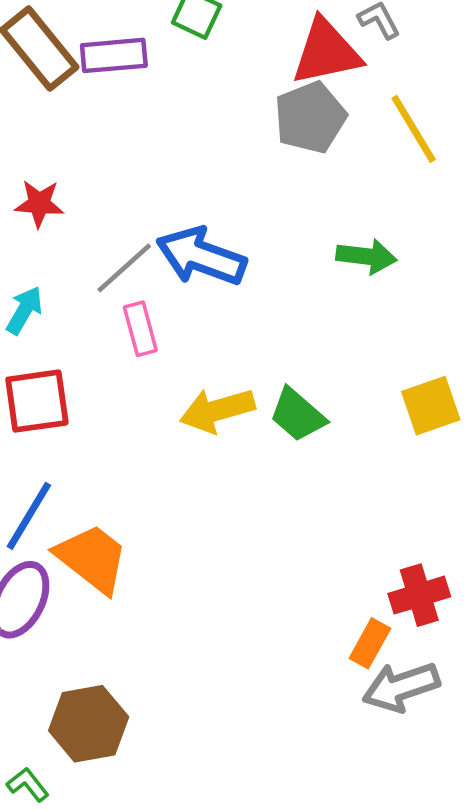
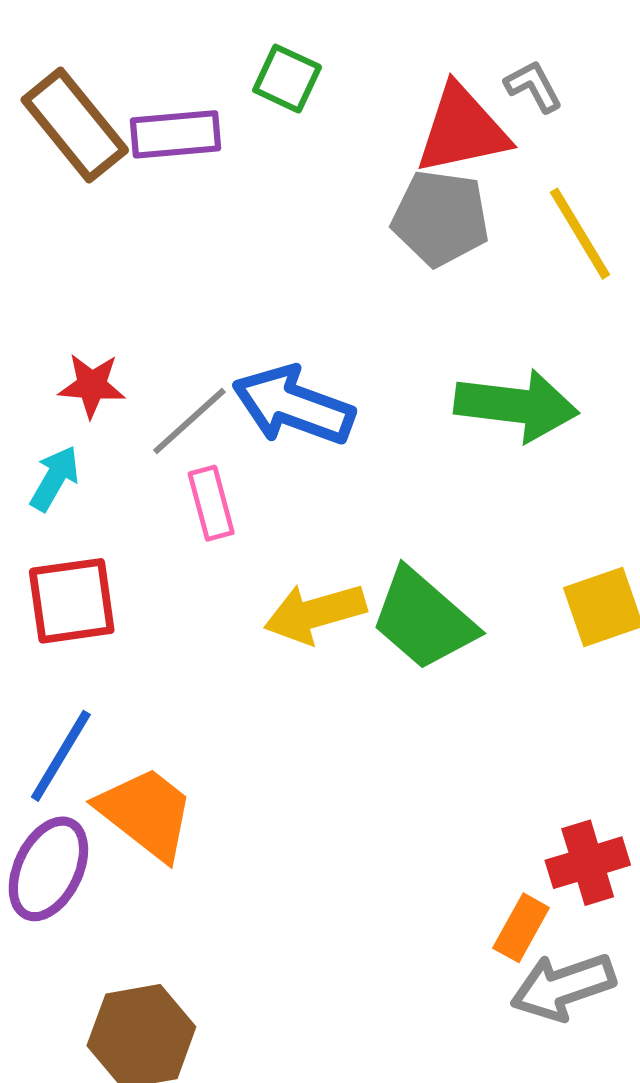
gray pentagon: (310, 117) -> (441, 218), turned 30
red star: (39, 204) -> (92, 385), moved
green arrow: (366, 256) -> (516, 406), size x1.5
green trapezoid: (298, 415) -> (423, 619), size x1.4

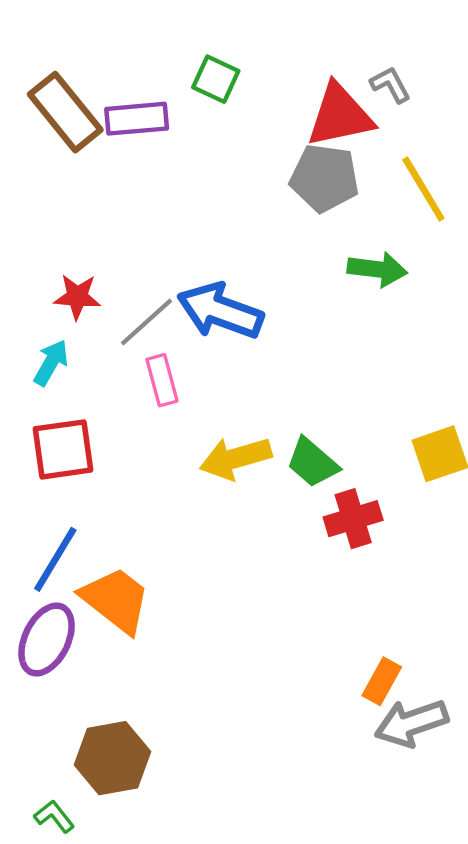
green arrow: (516, 406) -> (377, 269), moved, size x0.7
green trapezoid: (423, 619) -> (312, 463), size x0.7
red cross: (588, 863) -> (353, 519), moved

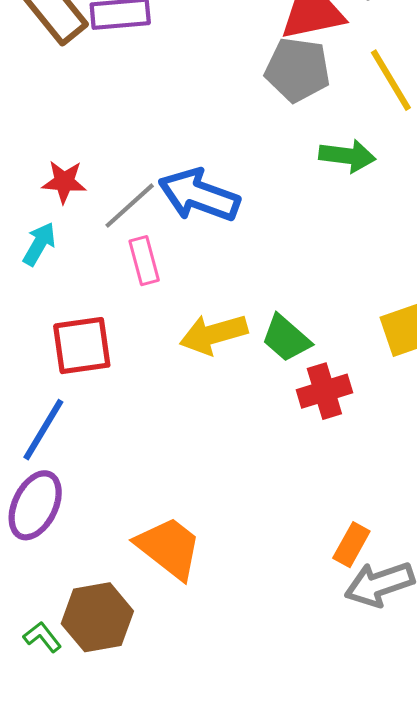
red square: (63, 449) -> (82, 346), moved
orange trapezoid: (116, 600) -> (169, 548), moved
green L-shape: (54, 816) -> (42, 637), moved

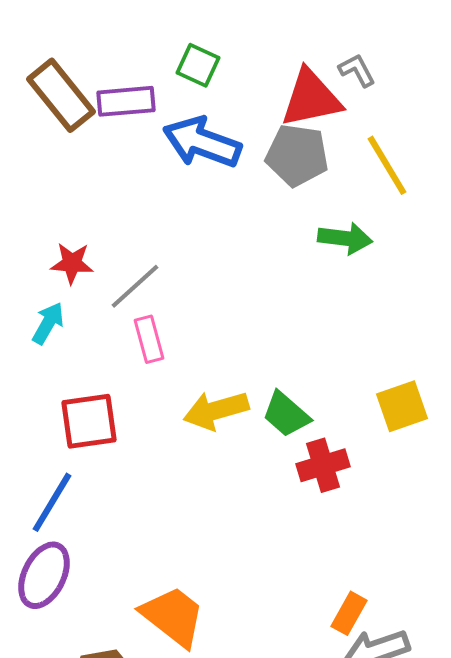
blue arrow: (199, 195) -> (202, 142), moved

